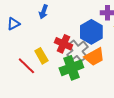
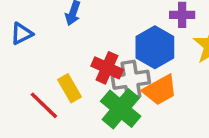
gray cross: (77, 51) -> (131, 80), turned 30
green cross: (71, 68) -> (121, 109), turned -30

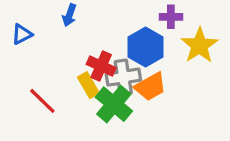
yellow rectangle: (69, 88) -> (88, 85), moved

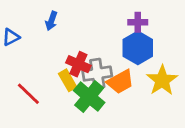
yellow star: (199, 45) -> (162, 80), moved
blue hexagon: (146, 47) -> (138, 48), moved

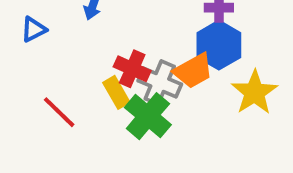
gray cross: (97, 74) -> (160, 83), turned 32
orange trapezoid: (120, 82) -> (193, 71), moved

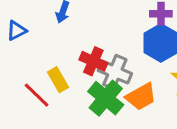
orange trapezoid: (193, 71) -> (141, 97), moved
yellow rectangle: (116, 92) -> (58, 80), moved

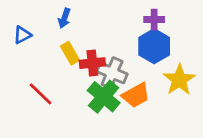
red cross: (93, 61) -> (92, 63), turned -30
yellow rectangle: (58, 80) -> (70, 53), moved

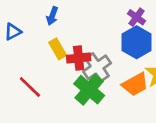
purple cross: (154, 20) -> (137, 17), turned 36
gray cross: (112, 73) -> (97, 67), turned 32
orange trapezoid: (136, 95) -> (135, 84), moved

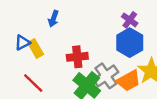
blue triangle: (13, 32) -> (22, 43), moved
yellow rectangle: (58, 49) -> (36, 48), moved
gray cross: (97, 67) -> (106, 76), moved

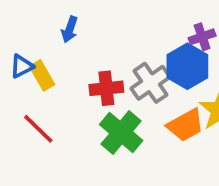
purple cross: (130, 20) -> (202, 37), moved, turned 35
gray cross: (106, 76) -> (151, 83), moved

